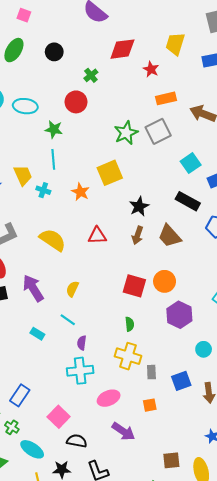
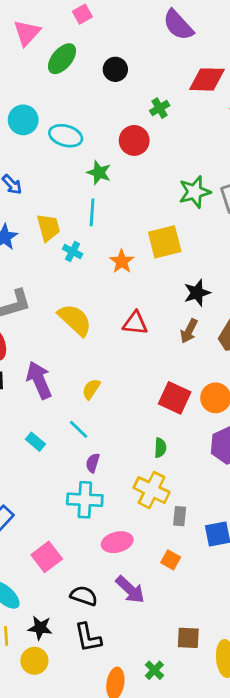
pink square: (24, 15) -> (82, 14), turned 32
orange square: (150, 405) -> (171, 560), turned 32
black semicircle: (77, 441) -> (84, 596), moved

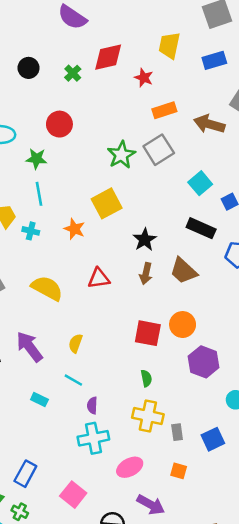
green cross: (160, 108) -> (73, 73), moved

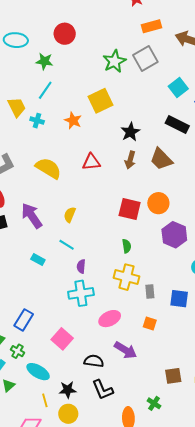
cyan line: (39, 194) -> (45, 90), turned 42
blue square: (213, 439) -> (179, 299), turned 30

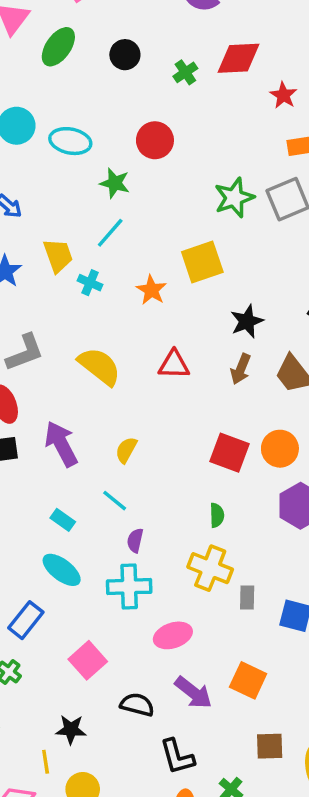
orange square: (150, 323) -> (248, 680), moved, size x1.5
cyan ellipse: (38, 372) -> (62, 570), moved
black star: (68, 390) -> (71, 730), moved
black L-shape: (103, 390) -> (177, 757), moved

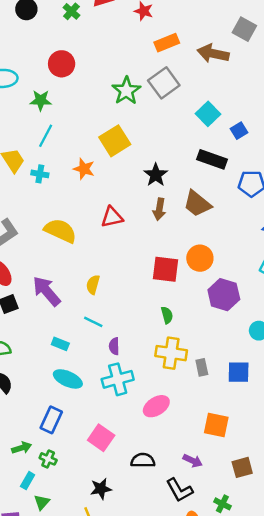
purple arrow: (193, 693) -> (193, 461), moved, size x0.7

